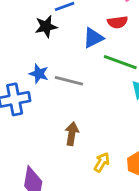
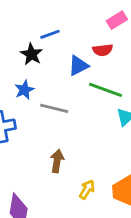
black star: (46, 26) -> (31, 54), turned -30
blue star: (39, 74) -> (24, 90), moved, turned 30

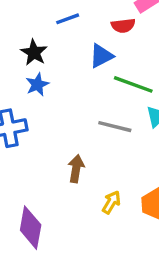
red semicircle: (103, 50) -> (123, 26), moved
black star: (31, 54) -> (34, 52), moved
gray line: (54, 108) -> (115, 127), moved

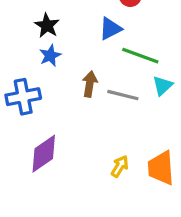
brown arrow: (76, 169) -> (90, 84), moved
purple diamond: (31, 228) -> (44, 154), moved, turned 45

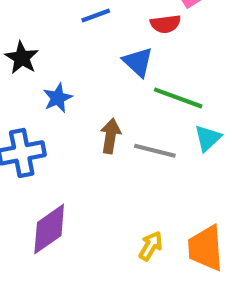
black star: (47, 25) -> (22, 58), moved
blue triangle: (110, 29) -> (138, 62), turned -50

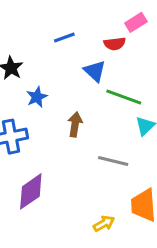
gray line: (155, 151) -> (113, 161), moved
yellow arrow: (151, 246) -> (104, 223), moved, turned 30

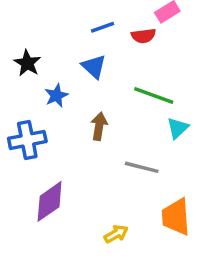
blue line: (64, 38) -> (102, 27), moved
blue triangle: (95, 71) -> (94, 67), moved
yellow arrow: (104, 223) -> (116, 234), moved

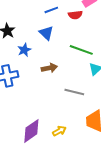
brown arrow: (99, 126) -> (49, 68), turned 70
purple diamond: (50, 201) -> (31, 131), moved

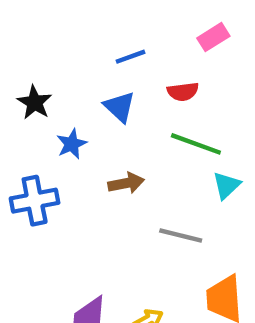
red semicircle: (75, 15) -> (183, 92), moved

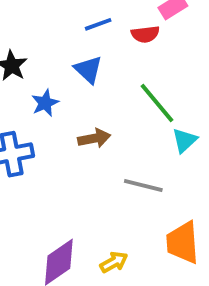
red semicircle: (183, 92) -> (145, 34), moved
green line: (196, 144) -> (157, 103), turned 30

